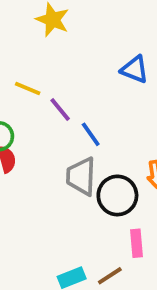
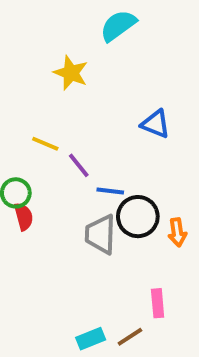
blue line: (91, 134) -> (110, 191), turned -48
black circle: (117, 195) -> (138, 217), moved

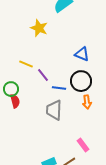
black circle: (138, 217) -> (81, 81), moved
orange arrow: (177, 232) -> (87, 102), moved
pink rectangle: (158, 303) -> (83, 145), turned -32

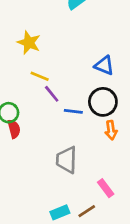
yellow star: (39, 28) -> (29, 43), moved
yellow line: (26, 64) -> (40, 76), moved
gray trapezoid: (54, 110) -> (67, 160), moved

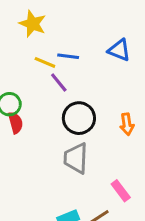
black circle: (103, 102) -> (79, 118), moved
blue line: (73, 111) -> (68, 56), moved

